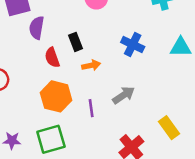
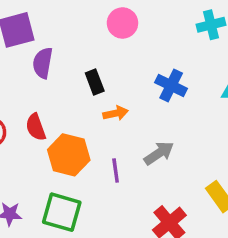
red semicircle: (52, 58) -> (36, 127), moved
green square: (51, 139) -> (62, 212), turned 32

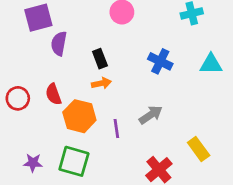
orange arrow: (116, 113) -> (101, 83), moved

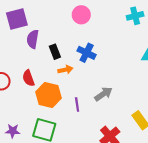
black rectangle: (100, 59) -> (55, 52), moved
blue cross: (160, 61) -> (87, 53), moved

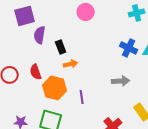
blue cross: (87, 53) -> (129, 48), moved
gray arrow: (103, 94) -> (121, 81), moved, turned 30

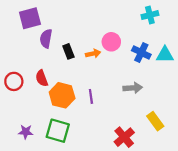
pink circle: (86, 12) -> (111, 42), moved
orange arrow: (71, 64) -> (93, 54), moved
purple line: (82, 97) -> (91, 96), moved

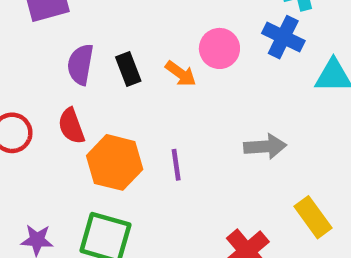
purple semicircle: (46, 39) -> (80, 64), moved
blue cross: (141, 53) -> (283, 37), moved
orange arrow: (93, 54) -> (181, 74), turned 48

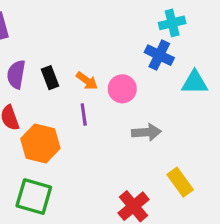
pink circle: (219, 48) -> (122, 89), moved
purple line: (176, 165) -> (84, 115), moved

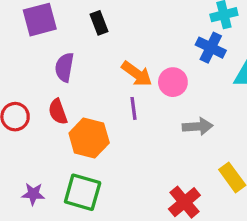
black rectangle: (50, 78) -> (99, 23), moved
orange arrow: (87, 81) -> (137, 74), size x1.4

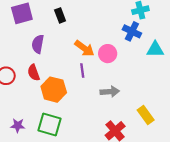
gray arrow: (198, 126) -> (110, 92), moved

